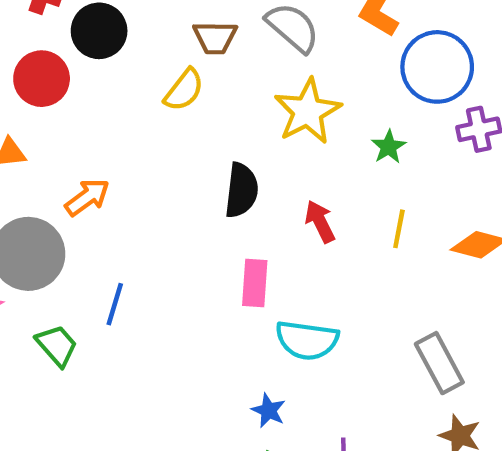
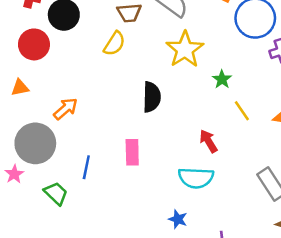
green star: (389, 147) -> (222, 79), moved
red arrow: (320, 222) -> (208, 141), moved
yellow line: (399, 229) -> (242, 111), turned -40
pink rectangle: (255, 283) -> (132, 152), moved

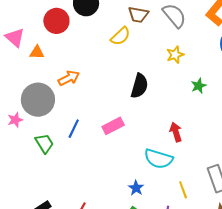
yellow star: (185, 49) -> (175, 55), size x0.6
yellow line: (242, 111) -> (183, 190), moved
pink rectangle: (132, 152) -> (113, 126), turned 50

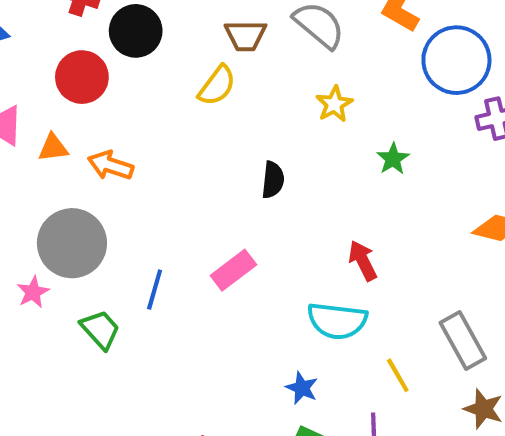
orange arrow: (69, 78) -> (110, 165), moved, turned -125
black semicircle: (139, 86) -> (273, 180), size x0.7

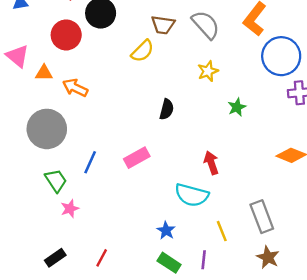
pink star: (33, 292) -> (70, 209), moved

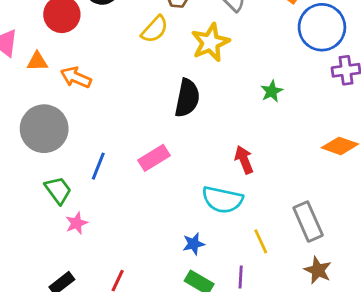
yellow star: (208, 71) -> (210, 42), moved, size x1.5
black semicircle: (167, 109) -> (187, 98), size x1.5
blue star: (166, 230) -> (194, 244), turned 30

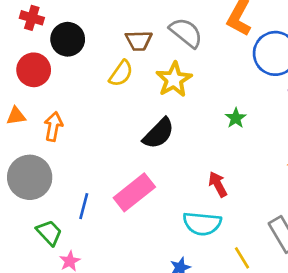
orange arrow: (76, 77) -> (53, 126), turned 84
black semicircle: (187, 98) -> (159, 133), turned 40
pink rectangle: (154, 158) -> (134, 192), size x1.4

